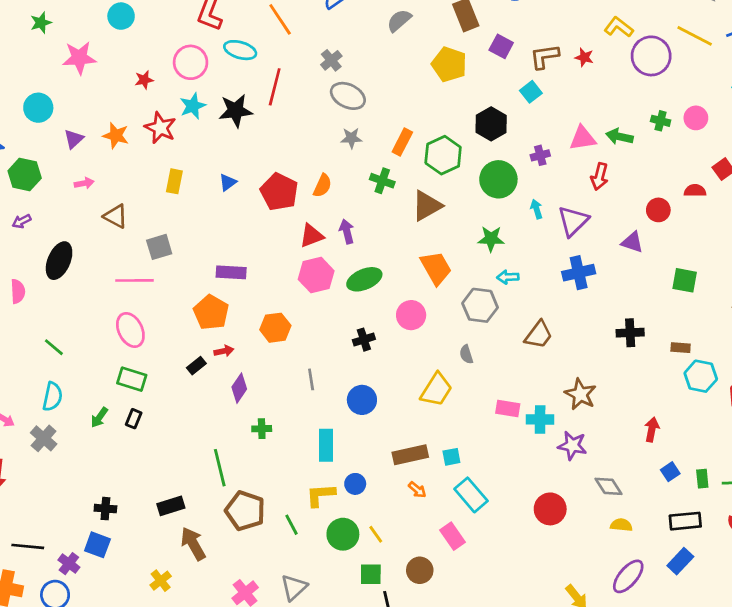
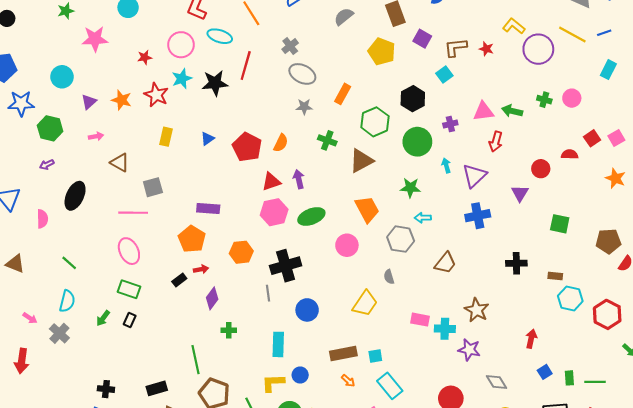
orange rectangle: (402, 142) -> (343, 94), moved
purple triangle: (632, 242) -> (520, 193), turned 42
black cross: (364, 340) -> (286, 266), moved, size x1.8

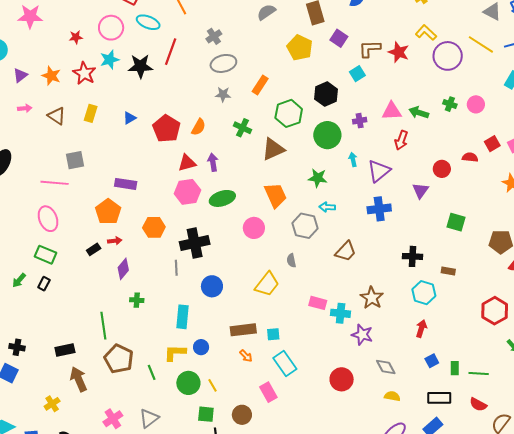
red star: (486, 49) -> (399, 52), size x1.5
gray ellipse: (302, 74) -> (223, 63), turned -45
brown triangle: (120, 163) -> (57, 116), moved
cyan hexagon: (570, 298) -> (424, 293), moved

